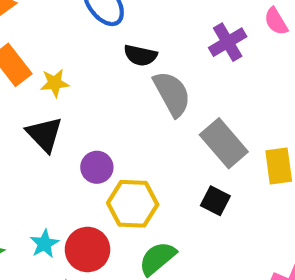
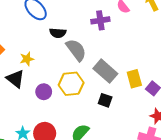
purple cross: (228, 42) -> (100, 20), turned 30
yellow star: (55, 83) -> (27, 59), moved
yellow hexagon: (133, 204) -> (71, 84), moved

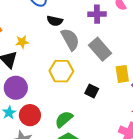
gray rectangle: (105, 71) -> (100, 49), moved
purple circle: (44, 92) -> (16, 88), moved, size x1.5

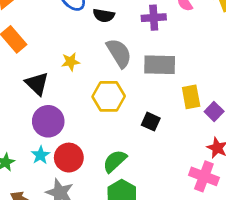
black semicircle: (55, 21) -> (104, 15), moved
yellow star: (22, 42) -> (71, 62), moved
gray rectangle: (100, 49) -> (160, 65), turned -45

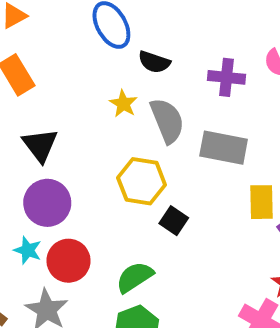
yellow star: (71, 62) -> (123, 104), moved, turned 30
black square: (151, 122) -> (174, 221), moved
cyan star: (40, 155) -> (28, 250), turned -30

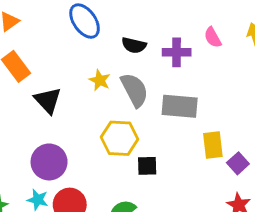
black semicircle: (154, 62) -> (134, 45), moved
black triangle: (40, 145) -> (48, 100), moved
black square: (174, 221) -> (147, 166), turned -30

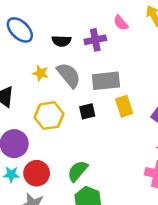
yellow hexagon: (119, 138) -> (49, 116), moved
yellow rectangle: (213, 145) -> (124, 106), moved
black square: (147, 166) -> (87, 111), moved

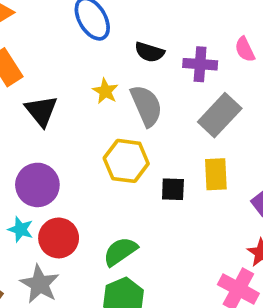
gray rectangle: (106, 81) -> (220, 115), moved, turned -56
black square: (87, 111) -> (173, 189), moved
yellow hexagon: (49, 116) -> (126, 161), moved

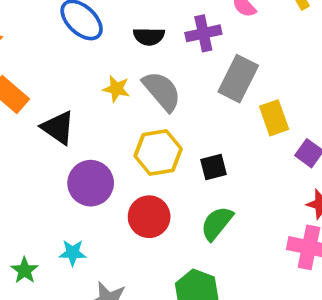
yellow rectangle: (216, 174) -> (274, 118), moved
purple circle: (37, 185) -> (91, 183), moved
red circle: (59, 238) -> (149, 217), moved
green semicircle: (120, 251) -> (217, 223), moved

